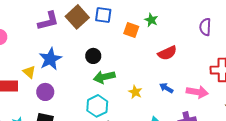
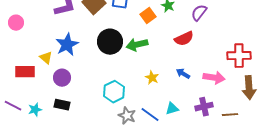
purple semicircle: (205, 27) -> (199, 13), moved, turned 36
orange square: (131, 30) -> (148, 16), turned 35
black circle: (93, 56) -> (110, 42), size x1.6
green arrow: (104, 77) -> (137, 45), moved

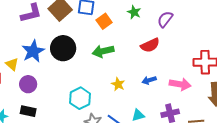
orange square: (148, 16) -> (104, 21), moved
black circle: (110, 42) -> (63, 48), moved
blue arrow: (183, 74) -> (149, 80), turned -48

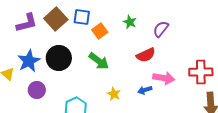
green arrow: (103, 51) -> (99, 61), turned -130
purple circle: (28, 84) -> (37, 90), moved
pink arrow: (180, 84) -> (164, 78), moved

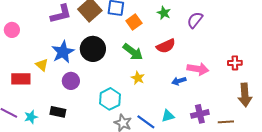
red semicircle: (146, 55) -> (166, 46), moved
red cross: (201, 72) -> (235, 63), size x0.6
yellow star: (114, 94) -> (138, 78), moved

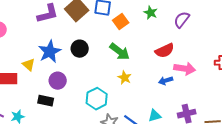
red semicircle: (166, 46) -> (165, 51), moved
black circle: (93, 49) -> (80, 49), size x0.7
black rectangle: (58, 112) -> (46, 101), moved

